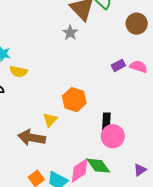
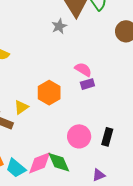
purple rectangle: (118, 65) -> (87, 84), moved
pink semicircle: (139, 67) -> (83, 69), moved
black rectangle: (106, 122) -> (107, 137), moved

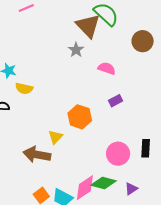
pink semicircle: (83, 69) -> (107, 68), moved
green diamond: (59, 162) -> (104, 183), turned -40
purple triangle: (99, 175) -> (131, 189), moved

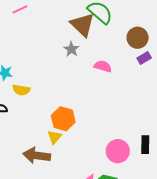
purple rectangle: (116, 101) -> (144, 58), moved
orange hexagon: (80, 117) -> (63, 119), moved

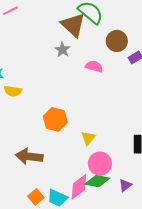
brown circle: (138, 38) -> (117, 41), moved
yellow triangle: (54, 137) -> (88, 138), moved
pink circle: (118, 151) -> (100, 164), moved

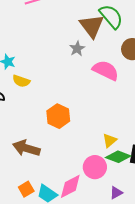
pink semicircle: (94, 66) -> (106, 70), size x1.5
yellow triangle: (88, 138) -> (110, 141), moved
green diamond: (97, 181) -> (118, 157), moved

